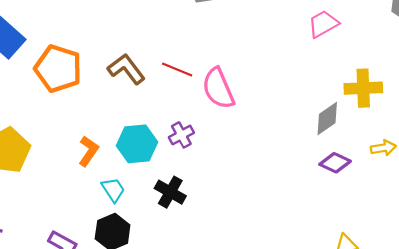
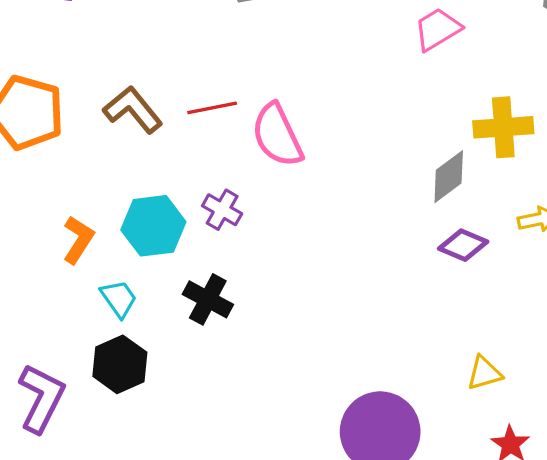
red line: (177, 70) -> (212, 108), turned -32
purple cross: (181, 135) -> (222, 210), turned -30

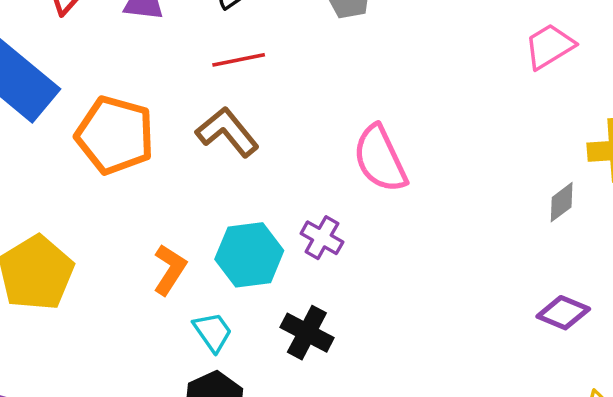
red line: (212, 108) -> (239, 60), moved
gray diamond: (449, 177) -> (562, 202), size x0.7
purple diamond: (463, 245) -> (563, 313), moved

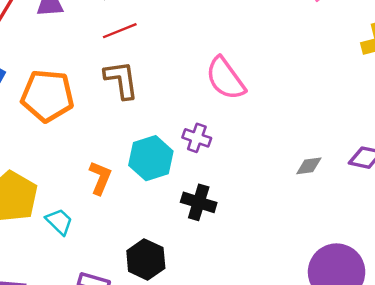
brown L-shape: (227, 132) -> (121, 80), turned 42
gray diamond: (562, 202) -> (309, 166), moved, turned 40
cyan trapezoid: (213, 332) -> (59, 222), moved

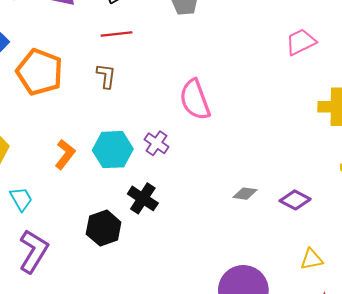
brown L-shape: (121, 80) -> (106, 76), size x0.7
cyan trapezoid: (59, 222) -> (21, 199), moved
black hexagon: (146, 259) -> (104, 228), moved

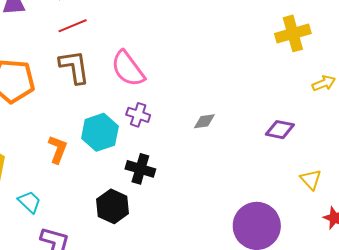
brown L-shape: (106, 76) -> (74, 67), size x1.5
pink semicircle: (195, 100) -> (128, 69), moved
gray diamond: (245, 194) -> (204, 121), moved
yellow triangle: (312, 259) -> (311, 179), turned -45

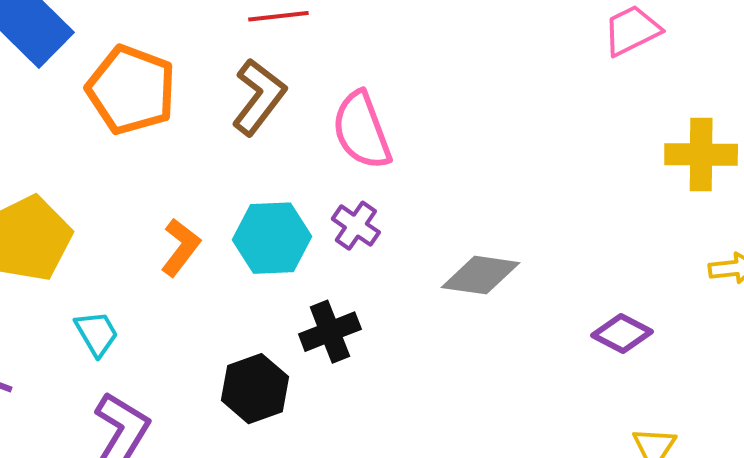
brown L-shape: (74, 67) -> (259, 97), turned 30
gray diamond: (204, 121) -> (481, 275), size x1.6
black cross: (140, 169) -> (330, 332), turned 36

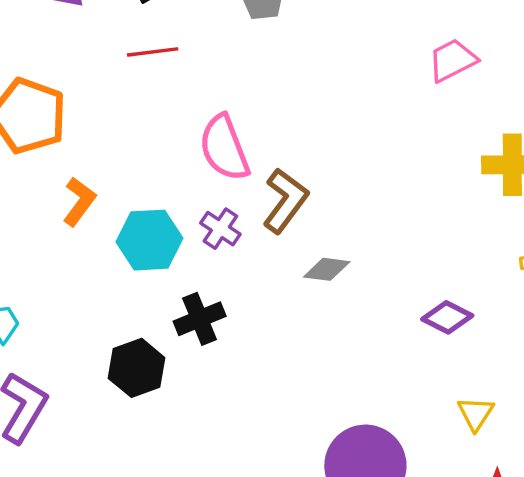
brown L-shape: (259, 97) -> (285, 201), moved
orange L-shape: (180, 247) -> (79, 202), moved
gray diamond: (481, 275) -> (327, 269), size x0.7

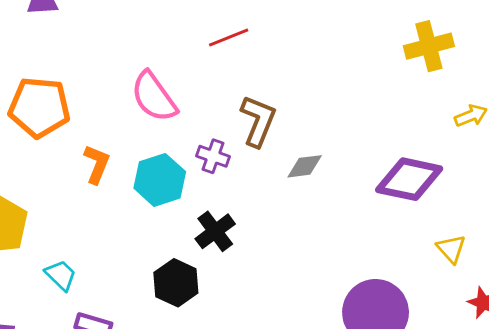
red line: (153, 52) -> (229, 38), moved
pink semicircle: (224, 148) -> (154, 97), moved
purple diamond: (447, 317) -> (409, 179), size x1.6

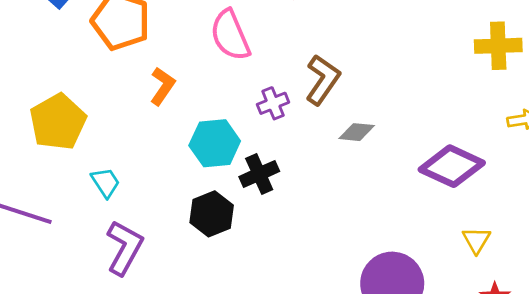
purple cross: (213, 156) -> (273, 103), turned 36
cyan hexagon: (160, 180) -> (215, 143), moved

